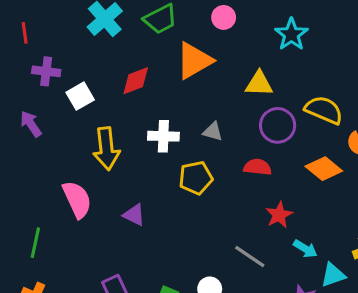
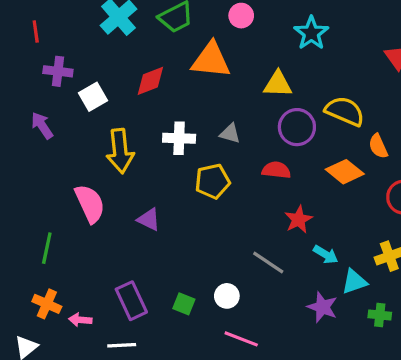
orange triangle: (194, 61) -> (211, 60), turned 36

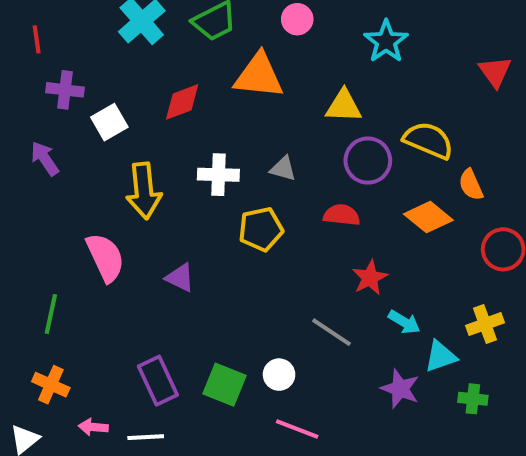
green square: (184, 304) -> (224, 385), size x1.5
pink arrow: (80, 320) -> (93, 427), moved

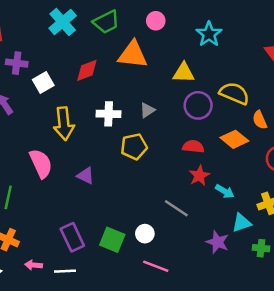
gray triangle: (283, 169) -> (147, 110), turned -49
red semicircle: (342, 215) -> (193, 147), moved
cyan arrow: (404, 322) -> (225, 191), moved

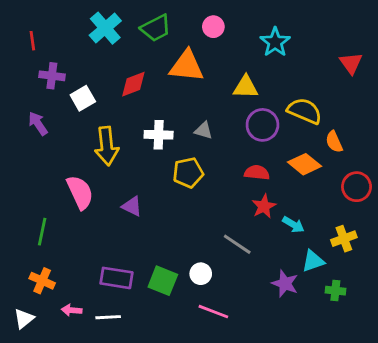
gray triangle: (147, 110) -> (204, 131), turned 49
purple rectangle: (72, 237) -> (117, 278), turned -56

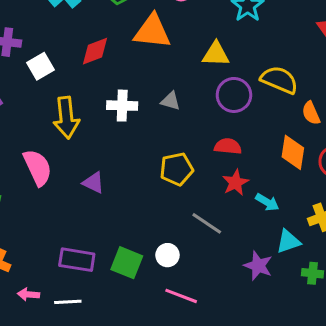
orange diamond: (305, 164) -> (293, 152), moved, turned 60
yellow pentagon: (188, 173) -> (177, 169), moved

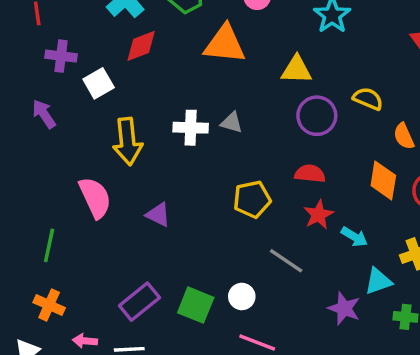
red diamond: (95, 51) -> (141, 46), moved
yellow semicircle: (279, 80) -> (368, 99), size x0.7
gray triangle: (171, 101) -> (232, 123), moved
purple rectangle: (77, 260) -> (139, 302), turned -48

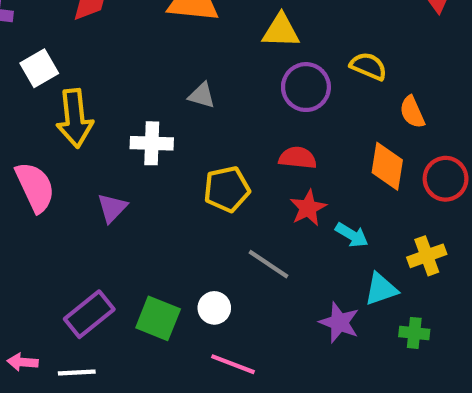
white square: (99, 83) -> (39, 68), moved
white cross: (191, 128) -> (152, 143), moved
purple triangle: (158, 215) -> (112, 208), turned 48

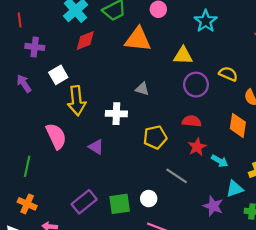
purple triangle: (112, 208) -> (96, 147), turned -42
green square: (158, 318) -> (120, 204), turned -30

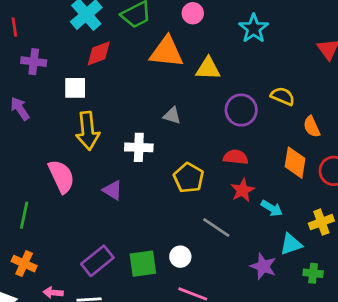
yellow triangle: (183, 56) -> (208, 69), moved
white square: (58, 75) -> (75, 88), moved, turned 30
yellow pentagon: (155, 137) -> (189, 178), turned -30

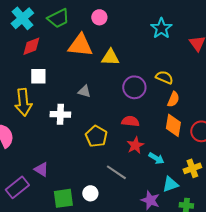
cyan star: (254, 28) -> (161, 28), moved
white square: (75, 88) -> (38, 76), moved
orange semicircle: (312, 127) -> (173, 99), moved, turned -133
purple triangle: (113, 190) -> (41, 169), moved
purple rectangle: (97, 261) -> (17, 187), moved

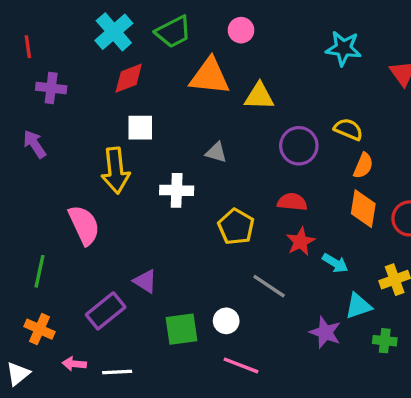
cyan star: (161, 28) -> (343, 48), turned -30

